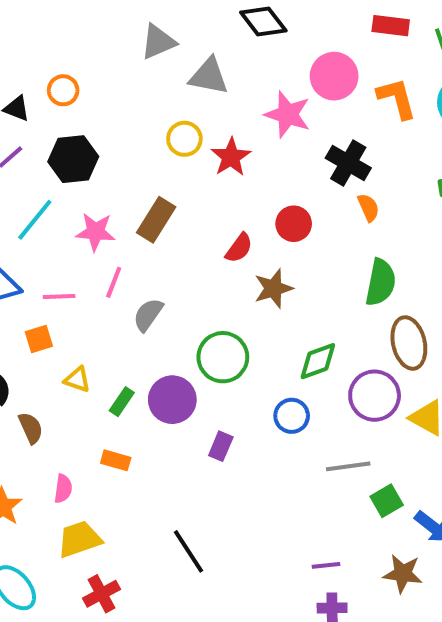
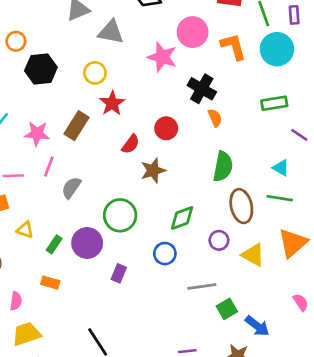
red star: (231, 157) -> (112, 103), moved
black hexagon: (73, 159) -> (41, 69), moved
purple circle: (375, 396) -> (219, 240), size x0.6

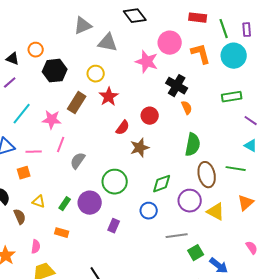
brown rectangle: (77, 126) -> (77, 103), moved
cyan triangle: (281, 168) -> (251, 146), moved
yellow triangle: (25, 230) -> (39, 202), moved
purple circle: (219, 240) -> (190, 201), size x1.5
orange triangle: (293, 243) -> (246, 203), size x0.7

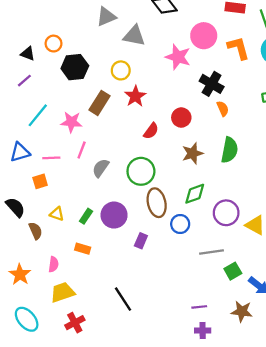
brown star: (140, 148) -> (192, 153), moved
brown ellipse: (207, 175) -> (157, 203), moved
green circle: (115, 182) -> (141, 171), moved

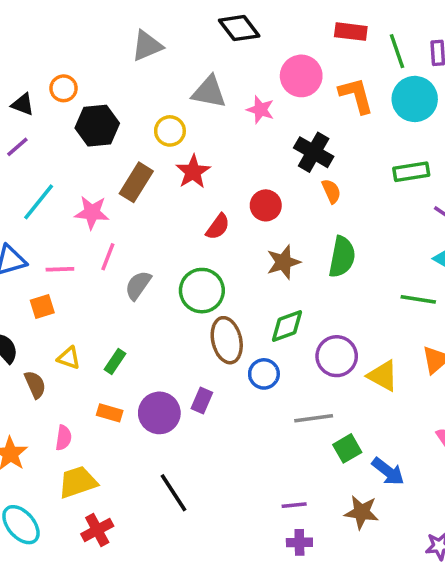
gray triangle: (134, 36) -> (209, 92), moved
pink star: (178, 57) -> (260, 110), size x0.7
purple circle: (114, 215) -> (159, 413), moved

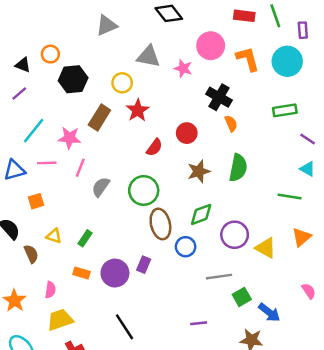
green line: (397, 51) -> (275, 16), moved
pink line: (60, 269) -> (47, 163), moved
purple line: (294, 505) -> (199, 323), moved

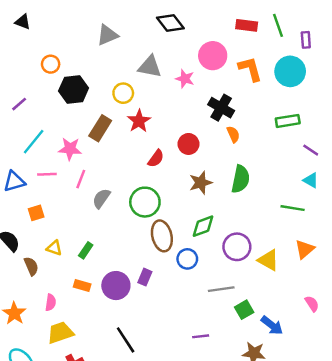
black triangle: (23, 65) -> (23, 22), moved

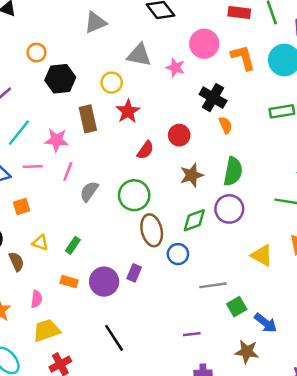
brown rectangle: (100, 128) -> (88, 119), turned -45
purple circle: (237, 247) -> (229, 209), moved

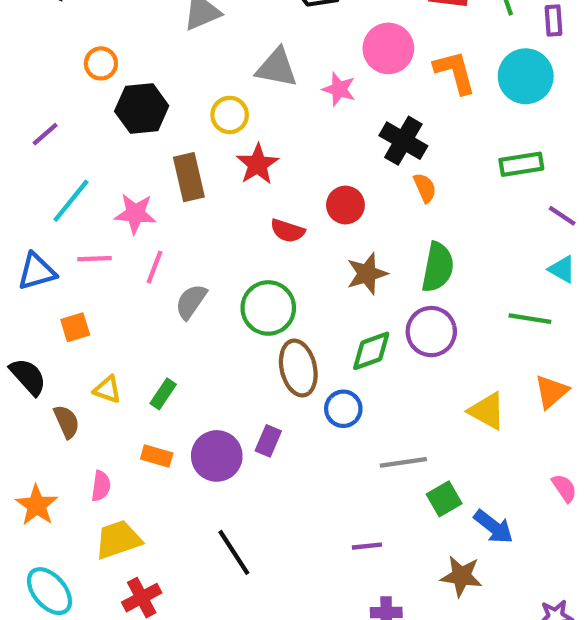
red semicircle: (145, 150) -> (288, 231), turned 72

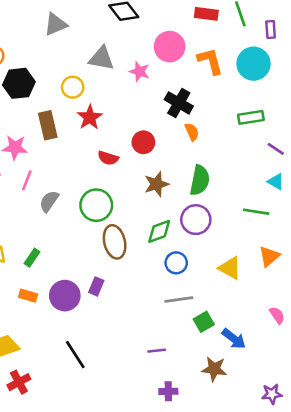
blue circle: (343, 409) -> (176, 263), moved

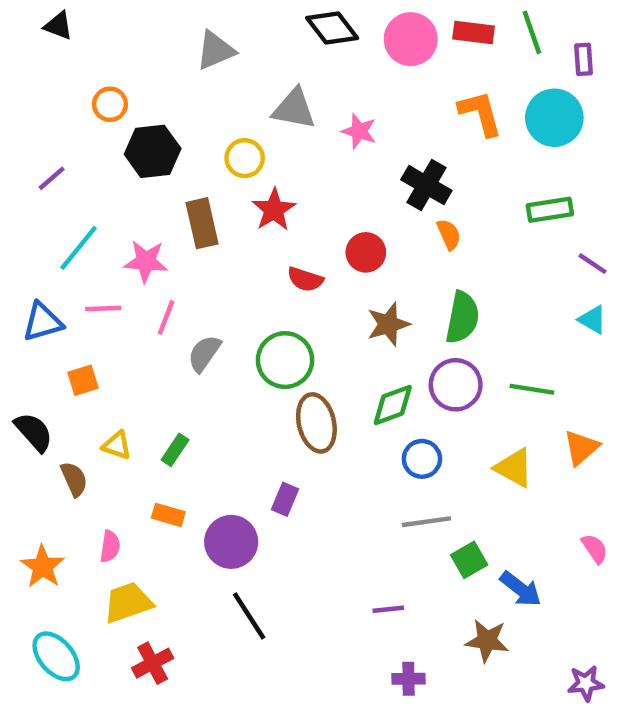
pink circle: (170, 47) -> (411, 39), moved
green line: (256, 212) -> (532, 389), moved
purple circle: (65, 296) -> (231, 542), moved

